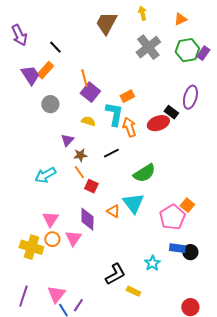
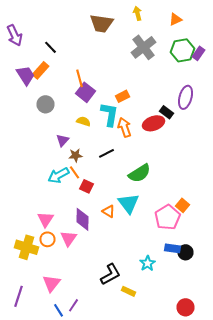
brown trapezoid: (106, 23) -> (102, 23), turned -110
cyan arrow: (45, 175) -> (58, 175), moved
pink triangle: (56, 294) -> (52, 283), moved

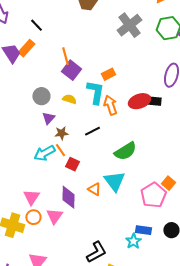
gray circle: (46, 104) -> (41, 96), moved
black rectangle: (166, 112) -> (154, 101), moved, turned -32
blue rectangle: (172, 248) -> (143, 230), moved

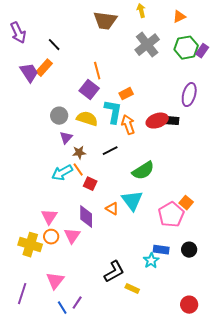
orange line: (65, 56) -> (97, 71), moved
yellow semicircle: (69, 99) -> (87, 119), size x1.5

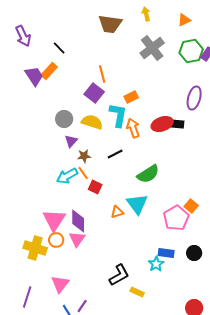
orange triangle: (112, 209) -> (117, 212), turned -48
pink triangle: (49, 217) -> (54, 220), size x1.4
purple diamond: (86, 217) -> (78, 221), moved

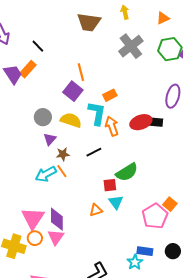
red square: (95, 187) -> (110, 185), moved, turned -32
cyan triangle: (137, 204) -> (116, 202), size x0.7

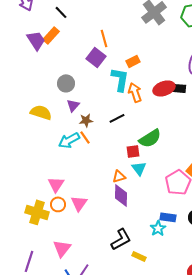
yellow semicircle: (71, 120) -> (41, 112), moved
pink triangle: (33, 218) -> (56, 184), size x0.7
purple diamond: (57, 219) -> (121, 195), moved

